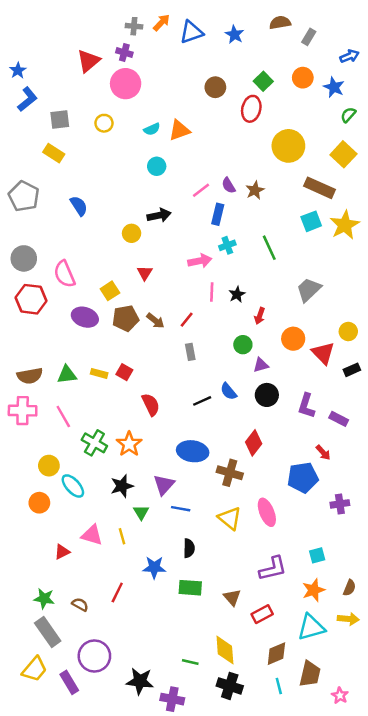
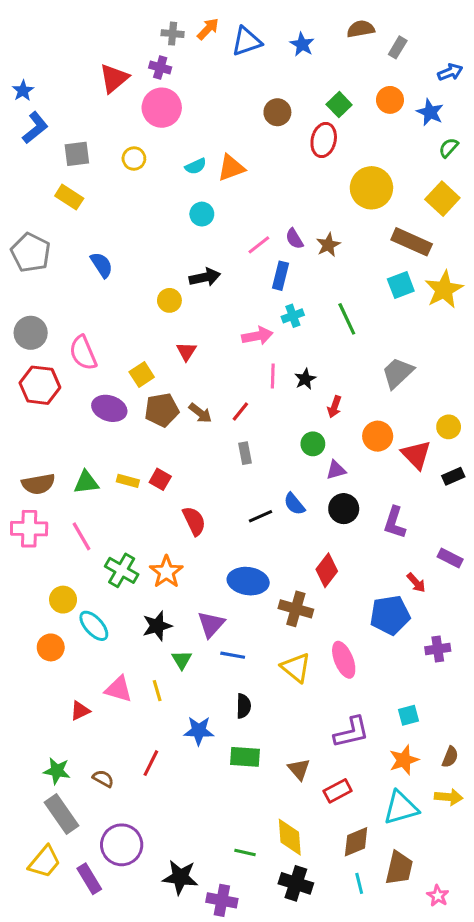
purple rectangle: (339, 419) -> (450, 558), moved

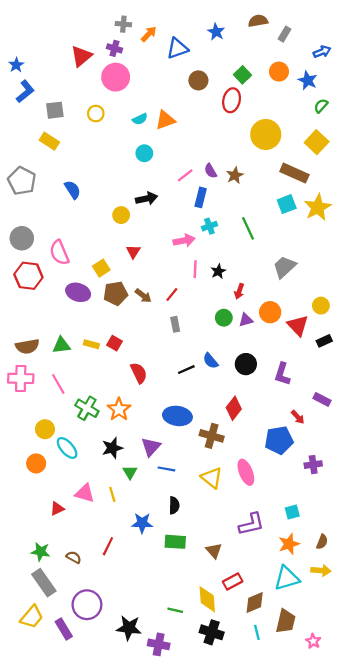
orange arrow: (208, 29) -> (149, 34), moved
blue triangle: (247, 41) -> (177, 48), moved
purple triangle: (336, 470) -> (246, 320), moved
red rectangle: (338, 791) -> (233, 582), moved

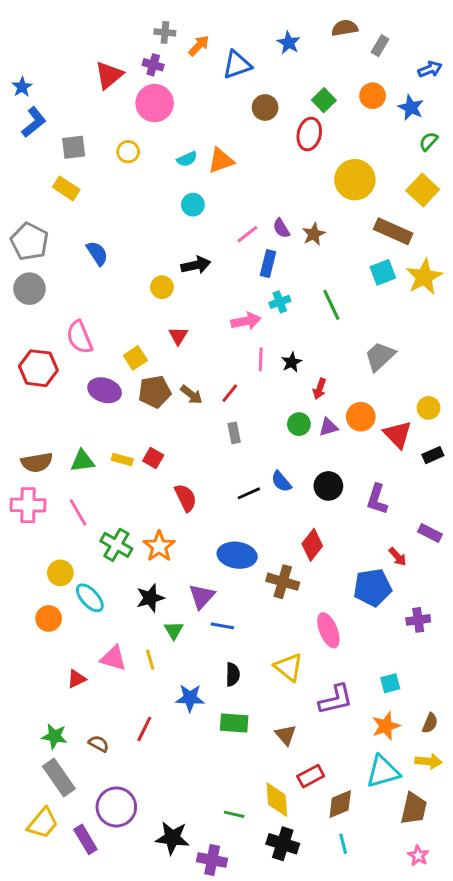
gray circle: (22, 238) -> (29, 289), moved
yellow triangle: (212, 478) -> (289, 667), moved
brown trapezoid: (286, 621) -> (414, 808), moved

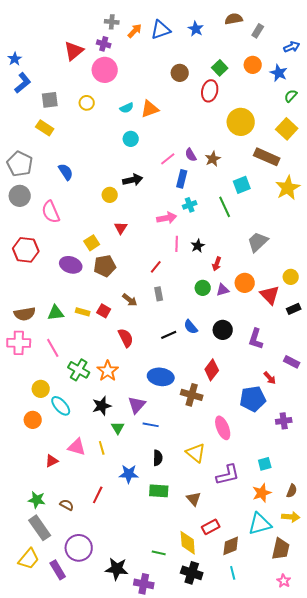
blue triangle: (237, 65) -> (161, 30), moved
cyan square: (383, 272) -> (242, 185), moved
pink semicircle: (80, 337) -> (51, 212), moved
brown arrow: (191, 395) -> (130, 300), moved

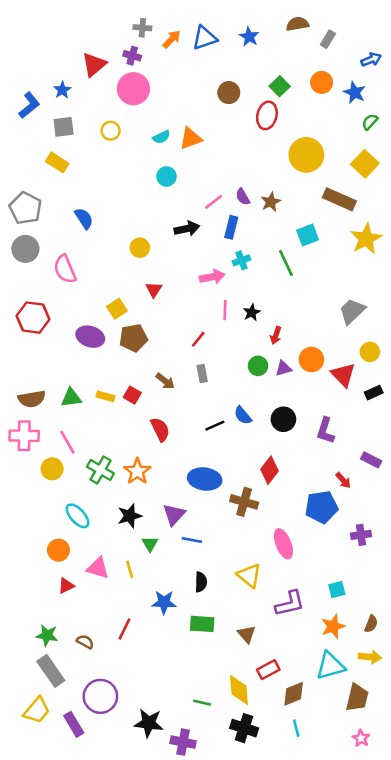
blue star: (15, 59) -> (62, 90), moved
black arrow: (133, 180) -> (187, 229), moved
gray trapezoid: (258, 242) -> (352, 311), moved
yellow circle: (41, 389) -> (52, 469), moved
orange circle: (33, 420) -> (58, 550), moved

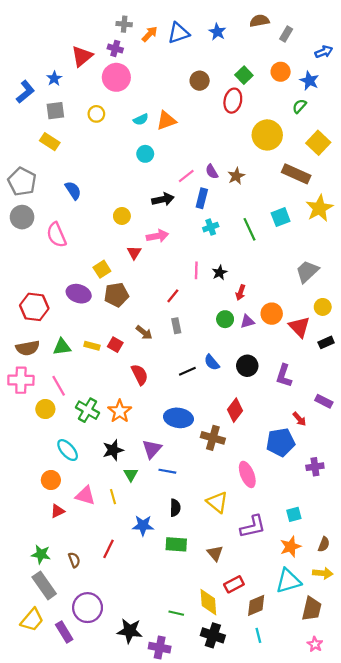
green semicircle: (370, 122) -> (299, 106), moved
cyan square: (308, 235) -> (281, 217), moved
pink arrow: (212, 277) -> (157, 236), moved
red hexagon: (33, 318) -> (34, 307), moved
brown semicircle: (85, 642) -> (74, 560), turned 40

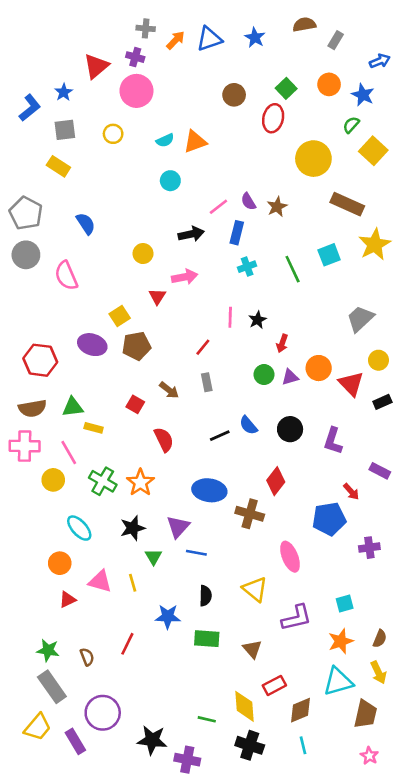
yellow square: (318, 143) -> (373, 151), moved
yellow rectangle: (92, 346) -> (94, 428), moved
yellow arrow: (323, 573) -> (378, 672), turned 60

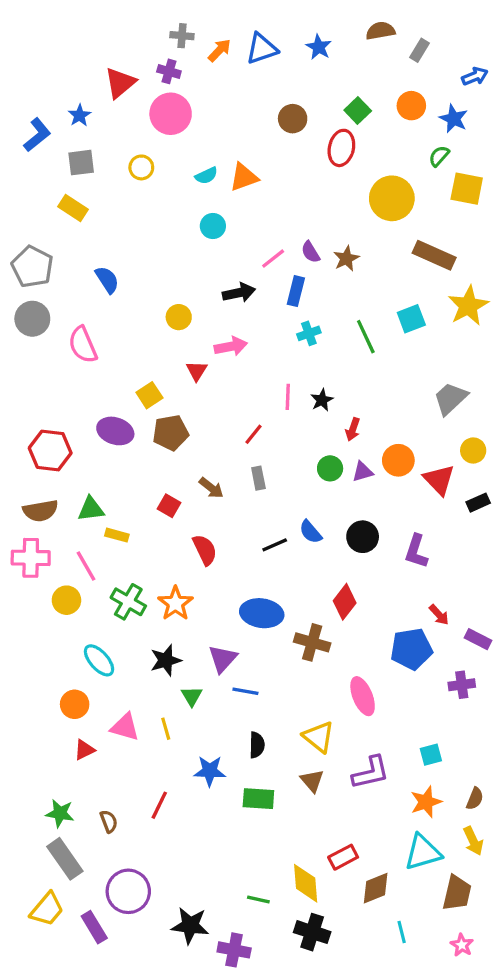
yellow square: (373, 151) -> (467, 189), turned -32
purple rectangle: (380, 471) -> (478, 639), moved
brown triangle: (252, 649) -> (312, 781), moved
cyan line: (303, 745) -> (402, 932), moved

